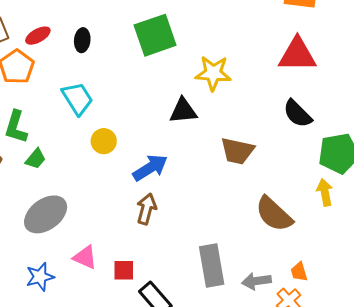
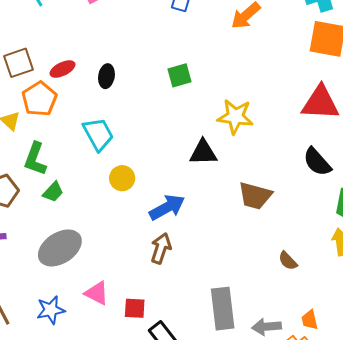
green square: (155, 35) -> (179, 75), size x0.6
brown semicircle: (274, 214) -> (288, 261), size x0.5

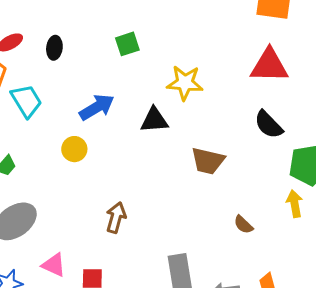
cyan trapezoid: (98, 134) -> (26, 101), moved
blue arrow: (167, 207) -> (97, 107), moved

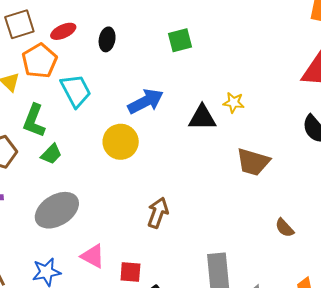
yellow star: (185, 83) -> (234, 103), moved, size x0.6
yellow circle: (74, 149) -> (121, 142), size x1.4

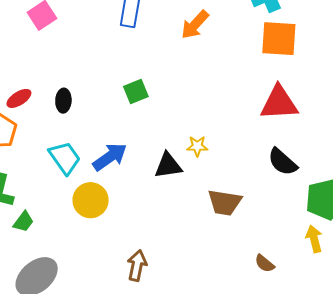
cyan trapezoid: (76, 91) -> (65, 158), moved

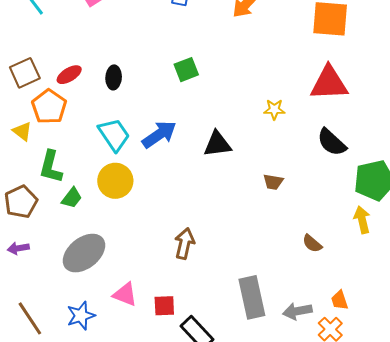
yellow star: (197, 146) -> (274, 109), moved
yellow circle: (91, 200) -> (115, 181), moved
brown trapezoid: (225, 203) -> (273, 182), size x0.6

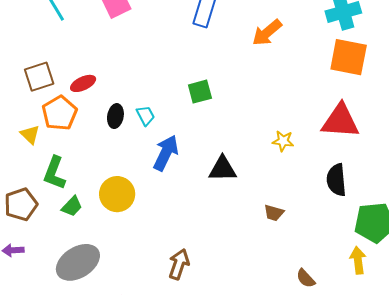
black ellipse: (114, 77) -> (115, 116), moved
blue arrow: (159, 134) -> (166, 153), turned -36
cyan trapezoid: (114, 135) -> (145, 116), moved, size x0.6
black semicircle: (332, 142) -> (336, 180), turned 36

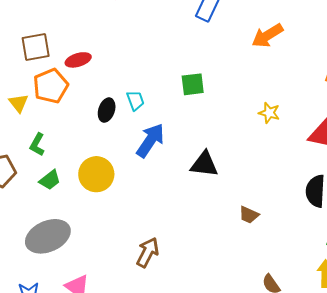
black ellipse: (115, 116) -> (107, 110), moved
yellow star: (283, 141) -> (269, 113), moved
green L-shape: (54, 173) -> (37, 144), size x0.7

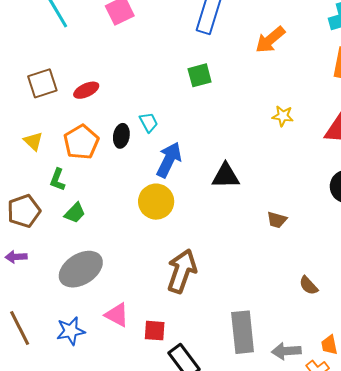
green square: (193, 84) -> (200, 75), moved
orange pentagon: (51, 86) -> (81, 142), moved
yellow circle: (96, 174) -> (156, 202), moved
brown arrow: (148, 252) -> (182, 271), size x1.4

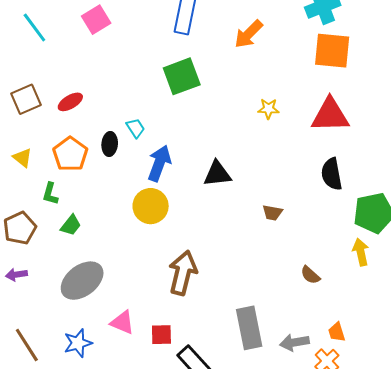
green square: (200, 75) -> (182, 76), size x1.5

